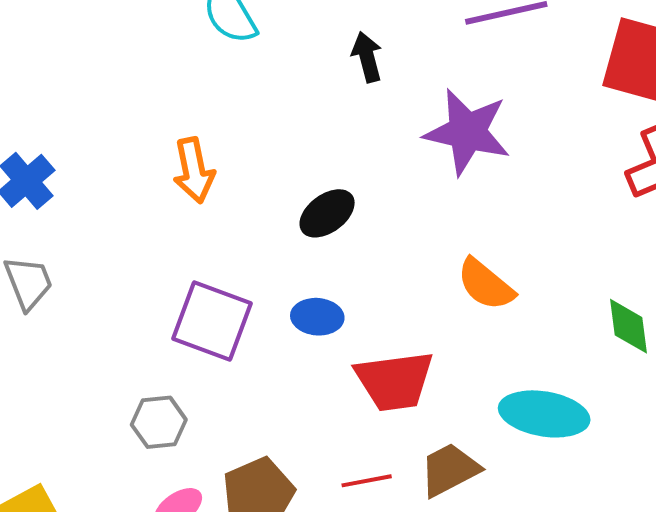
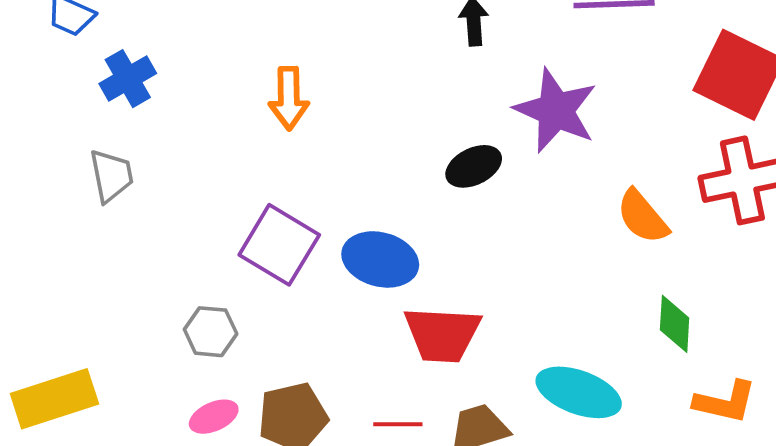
black ellipse: (327, 213) -> (474, 166), moved
orange semicircle: (486, 284) -> (642, 217), moved
blue ellipse: (317, 317) -> (380, 259), size x1.5

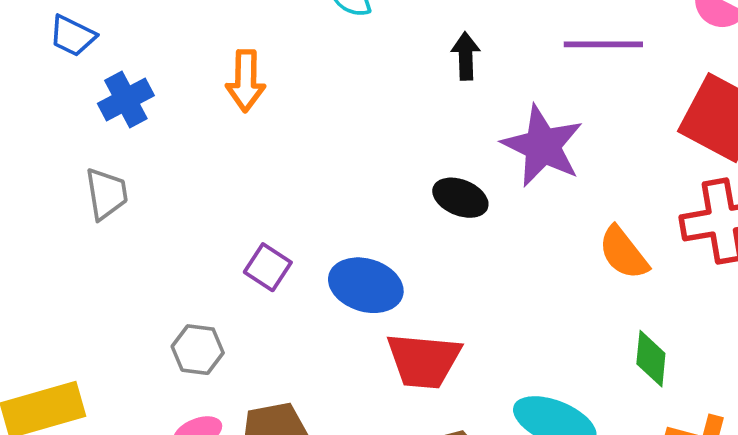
orange arrow: (289, 98) -> (246, 81), moved
black ellipse: (474, 166) -> (460, 198), turned 46
purple square: (279, 245) -> (268, 267), size x0.6

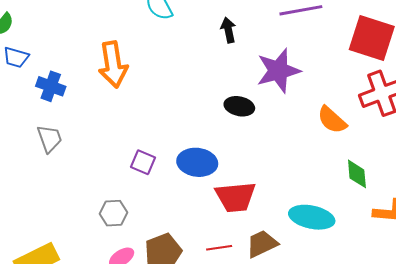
orange arrow: (246, 81) -> (113, 65), size x1.4
blue cross: (126, 100) -> (51, 86), turned -32
purple star: (543, 146) -> (278, 71), turned -30

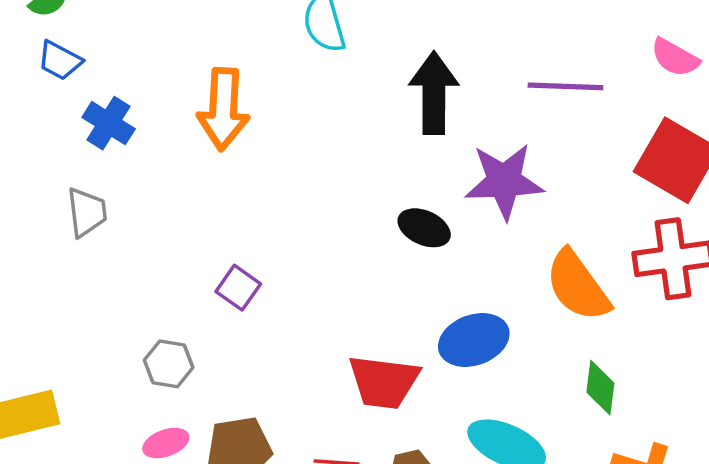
black arrow: (228, 30) -> (434, 93), size x1.8
orange semicircle: (332, 120) -> (578, 286), size x1.4
blue ellipse: (197, 162) -> (474, 340), moved, turned -39

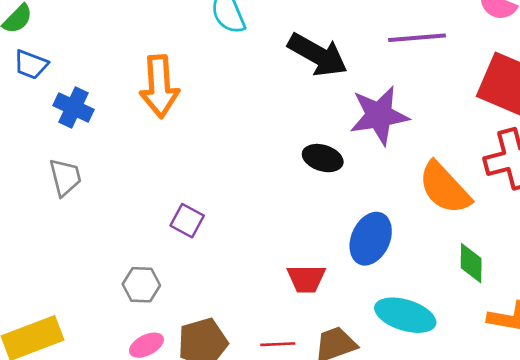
black arrow: (434, 93) -> (318, 55), turned 126
blue ellipse: (474, 340) -> (371, 239), turned -39
red trapezoid: (384, 382) -> (306, 279), size x0.7

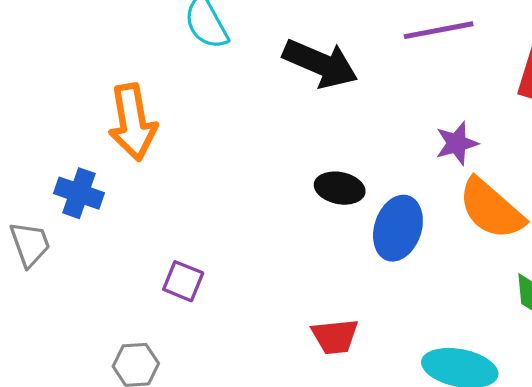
blue cross: (74, 108) -> (79, 193), moved
purple star: (379, 115) -> (457, 143), moved, size x0.6
blue ellipse: (371, 239) -> (398, 228), moved

